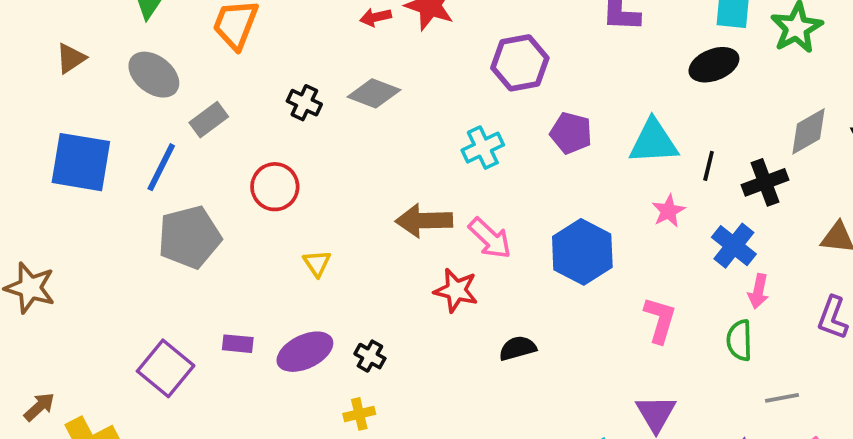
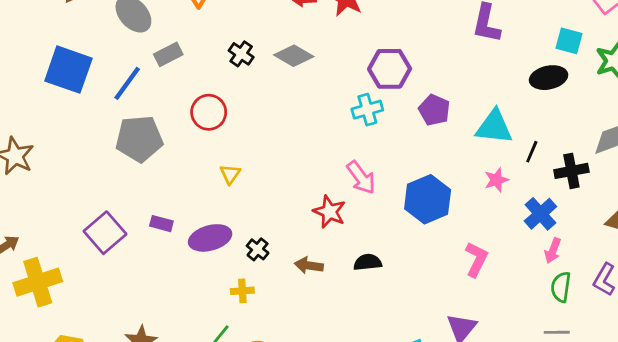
purple hexagon: (520, 63) -> (390, 69), moved
brown arrow: (424, 221) -> (309, 265), moved, size x0.7
green semicircle: (739, 340) -> (561, 287), moved

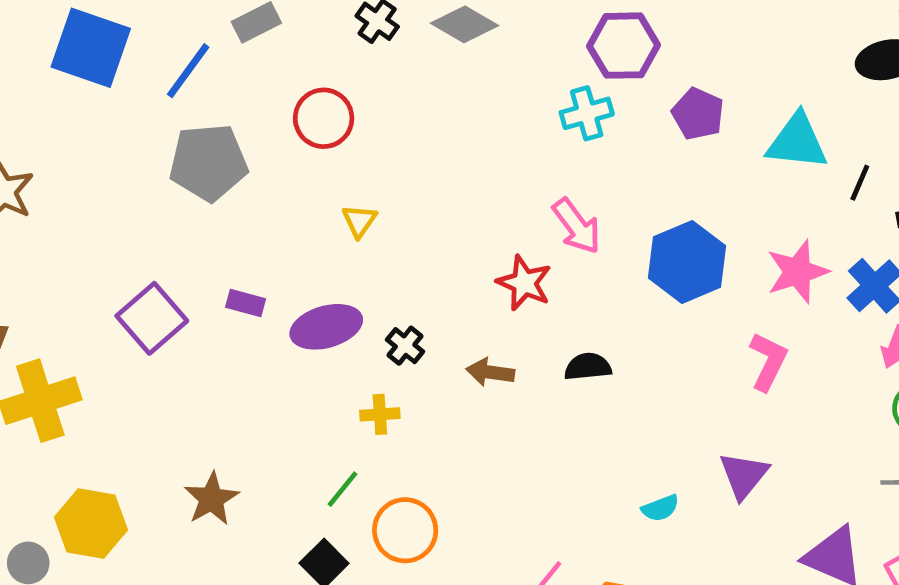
pink star: (496, 180) -> (797, 272), moved, size x1.5

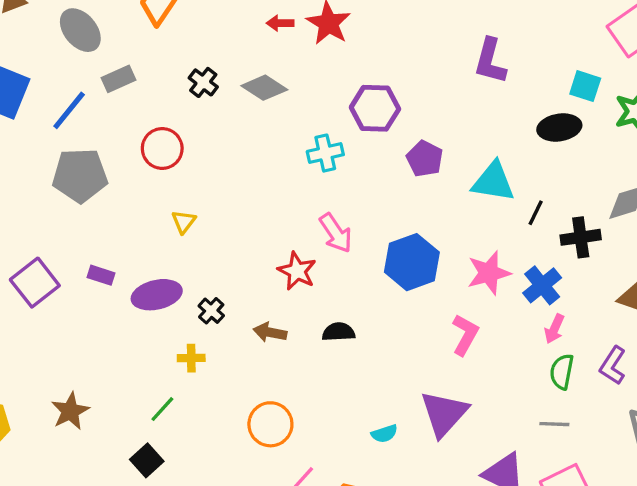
cyan cross: (587, 113) -> (325, 153), moved
purple triangle: (744, 475) -> (444, 414), size x1.4
orange circle: (405, 530) -> (270, 424), moved

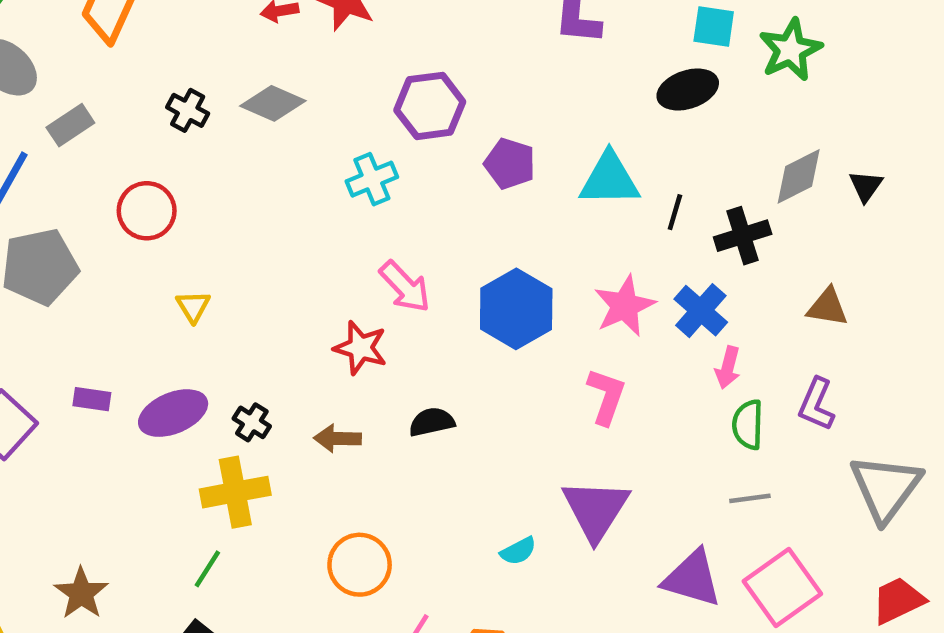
yellow cross: (191, 358) -> (235, 492), size x1.8

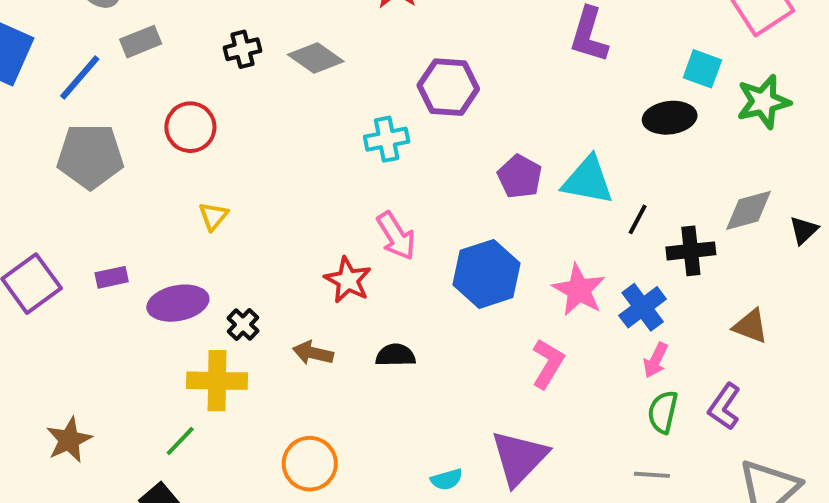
black cross: (188, 110) -> (242, 49), turned 36
purple pentagon: (510, 164) -> (520, 177), moved
pink star: (625, 306) -> (579, 290), turned -30
purple rectangle: (92, 399) -> (112, 277), turned -32

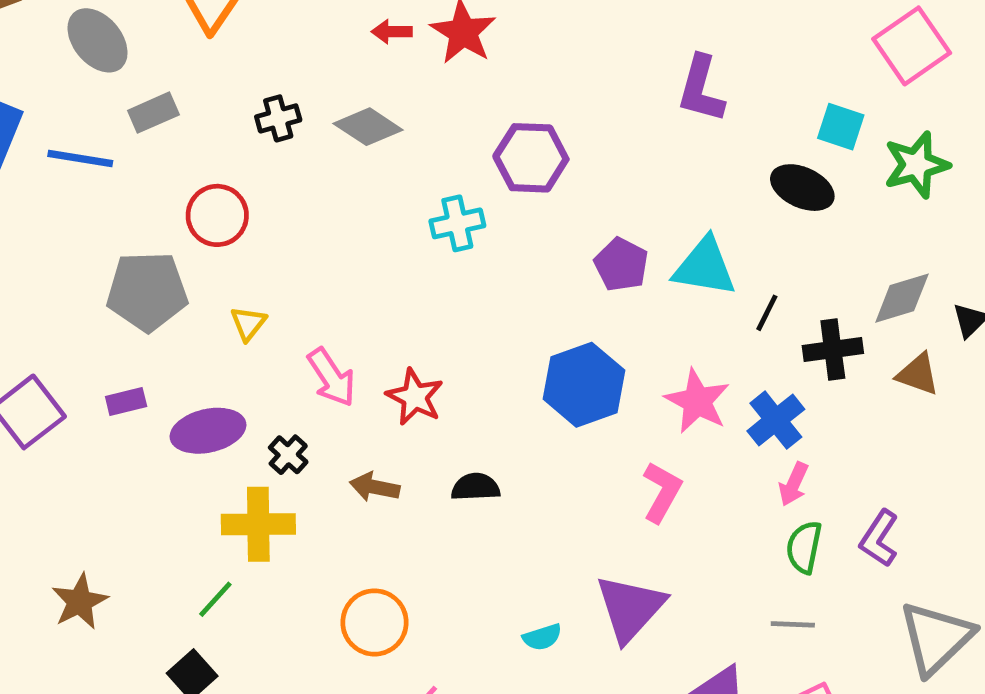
blue line: (80, 77) -> (80, 159), turned 60
black ellipse: (670, 118) -> (802, 188), turned 33
gray pentagon: (90, 156) -> (147, 291), moved
pink arrow: (396, 236) -> (331, 377), moved
brown triangle: (751, 326) -> (918, 374), moved

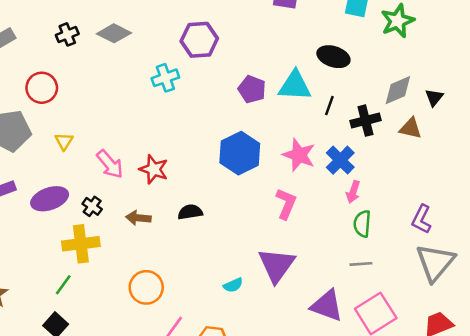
black ellipse: (802, 188) -> (333, 57), moved
purple L-shape: (879, 538) -> (421, 219), moved

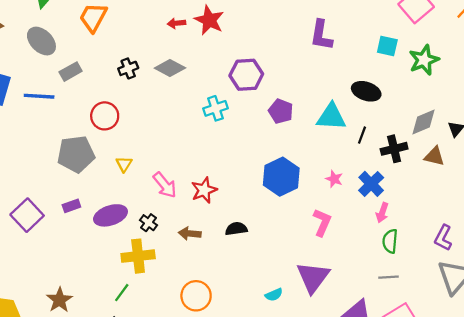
purple pentagon: (252, 89) -> (281, 111), moved
pink star: (299, 155) -> (334, 179), size x0.6
red star: (154, 169) -> (204, 190), turned 30

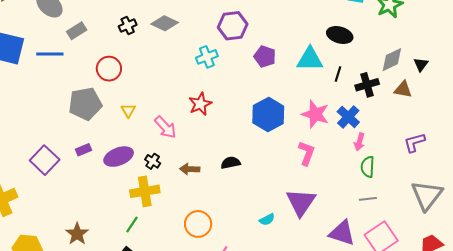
pink star: (334, 179) -> (315, 114), size x1.8
red star: (204, 190) -> (200, 104), moved
purple L-shape: (443, 238) -> (414, 142), moved, turned 50

